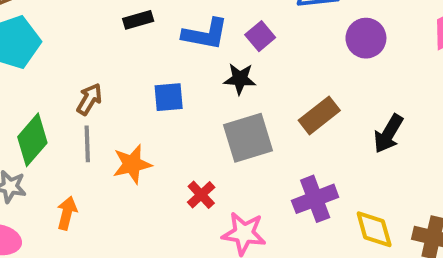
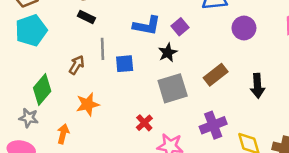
black rectangle: (138, 20) -> (86, 17), moved, turned 42
black star: (240, 79) -> (168, 53), turned -30
black arrow: (388, 134) -> (258, 86), turned -35
gray line: (87, 144) -> (102, 49), moved
orange star: (132, 164) -> (88, 104), moved

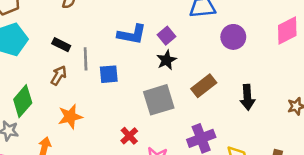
black rectangle: (86, 17) -> (61, 45), moved
black star: (168, 53) -> (166, 60), moved

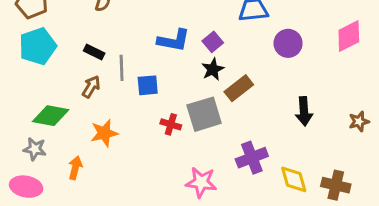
brown rectangle: (204, 86) -> (239, 88), moved
green diamond: (23, 101) -> (51, 116), turned 60
red cross: (129, 136) -> (171, 124), moved, turned -30

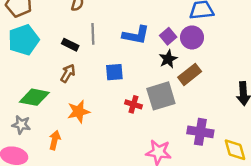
purple circle: (288, 43) -> (192, 37), moved
gray line: (122, 68) -> (93, 34), moved
purple cross: (252, 158) -> (200, 132), turned 30

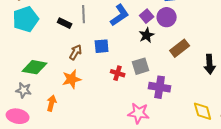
blue L-shape: (136, 35) -> (120, 15), turned -45
brown arrow: (68, 73) -> (76, 52), moved
brown rectangle: (190, 74) -> (180, 48), moved
gray square: (161, 96) -> (141, 66), size x0.7
purple cross: (200, 132) -> (160, 87), moved

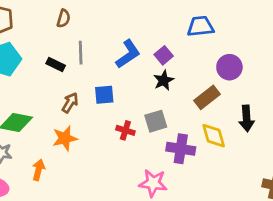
purple circle: (167, 17) -> (229, 67), moved
yellow diamond: (203, 111) -> (214, 136), moved

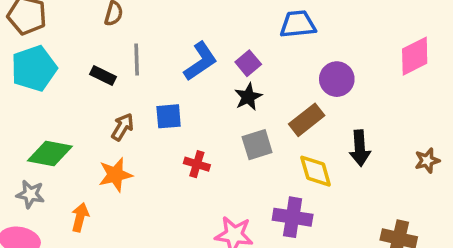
gray square: (156, 121) -> (257, 145), moved
purple cross: (181, 149) -> (293, 217), moved

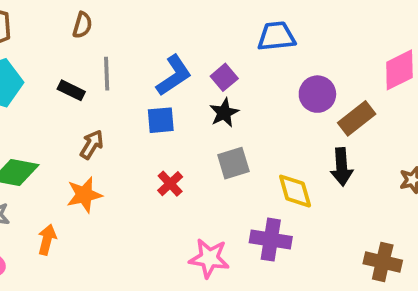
blue square: (169, 116) -> (161, 120), moved
brown rectangle: (307, 120) -> (357, 118), moved
red cross: (197, 164) -> (170, 184), turned 30

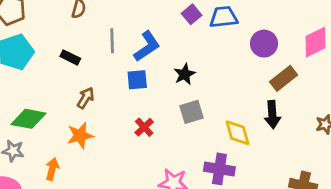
gray line: (107, 74) -> (112, 41), moved
purple square: (224, 77) -> (192, 14), moved
purple circle: (317, 94) -> (264, 44), moved

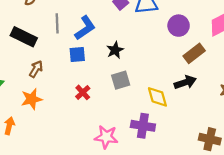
black rectangle: (70, 57) -> (24, 37), size x1.6
black arrow: (272, 115) -> (185, 82), turned -105

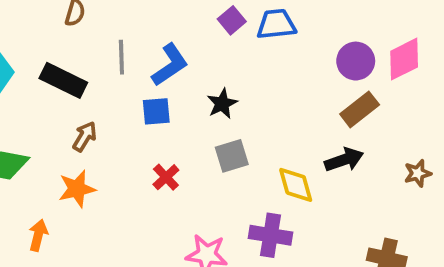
purple circle: (179, 26) -> (356, 61), moved

